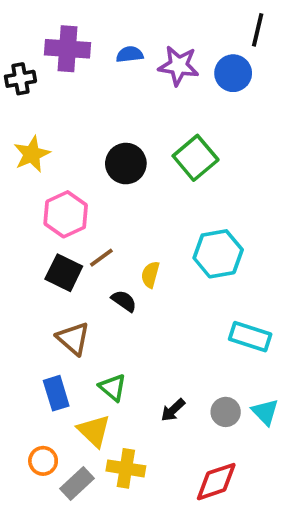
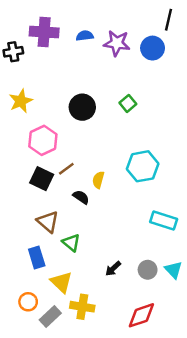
green square: (196, 158) -> (128, 103), size x0.6
green triangle: (113, 387) -> (71, 243), moved

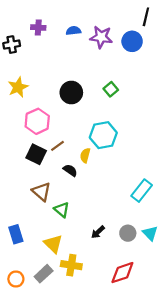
purple cross: (44, 32) -> (38, 27), size x0.6
cyan hexagon: (143, 166) -> (103, 135), moved
cyan rectangle: (164, 220) -> (142, 191), turned -70
blue rectangle: (37, 257) -> (16, 234), moved
orange circle: (28, 302) -> (16, 279), moved

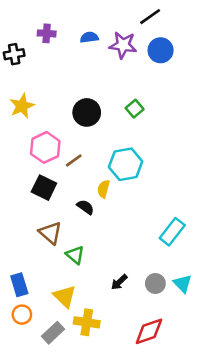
black line: (146, 17) -> (150, 17), moved, turned 42
brown line: (57, 146) -> (74, 160), moved
orange circle: (16, 279) -> (22, 315), moved

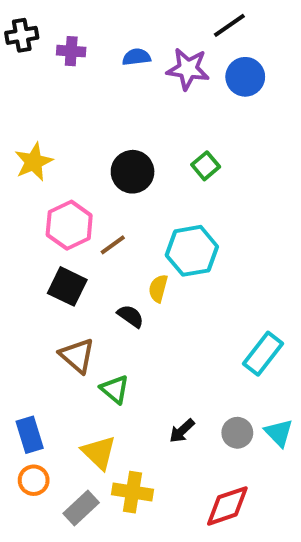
black cross: (14, 54) -> (22, 35), moved

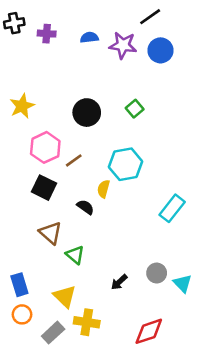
cyan rectangle: (263, 354) -> (172, 208), moved
gray circle: (237, 433) -> (157, 273), moved

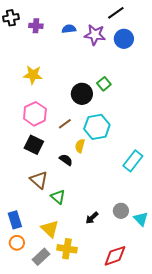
yellow star: (22, 106) -> (33, 75), moved, turned 30
black circle: (87, 113) -> (82, 94), moved
brown line: (74, 160) -> (65, 124), moved

